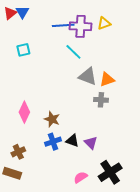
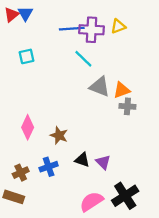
gray cross: (101, 100) -> (127, 106), moved
blue cross: (53, 142) -> (49, 167), moved
pink semicircle: (81, 177) -> (91, 202), size x1.5

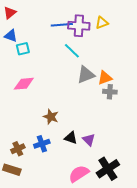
blue triangle: (25, 14) -> (11, 36), moved, turned -40
gray triangle: (100, 87) -> (86, 75), turned -42
pink diamond: (28, 127) -> (24, 84), moved, turned 60

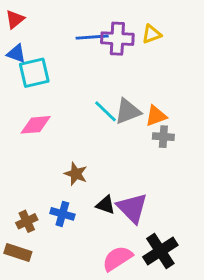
cyan square: (23, 49) -> (34, 73), size x1.5
cyan line: (72, 51) -> (105, 111), moved
purple triangle: (89, 140) -> (132, 208), size x1.6
blue cross: (42, 144) -> (62, 214), turned 35

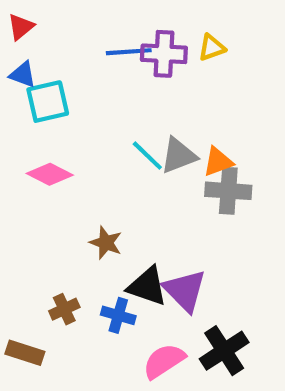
pink diamond: (36, 125) -> (50, 174), turned 32
gray cross: (163, 137) -> (228, 191), size x1.5
black triangle: (105, 205) -> (147, 286), size x1.5
blue cross: (62, 214) -> (118, 315), moved
brown cross: (27, 221) -> (64, 309), moved

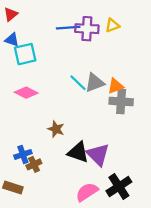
blue cross: (118, 315) -> (23, 154), moved, turned -35

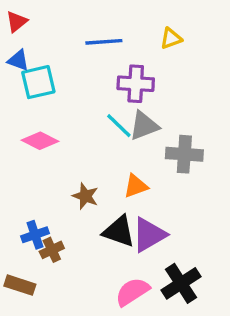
purple cross: (87, 29) -> (136, 84), moved
orange triangle: (116, 86) -> (136, 186), moved
purple triangle: (98, 154) -> (149, 235), turned 45

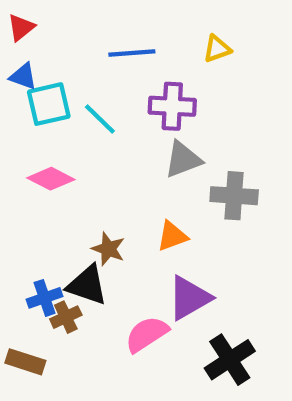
cyan line: (119, 126) -> (100, 119), moved
black triangle: (119, 231) -> (87, 285), moved
pink semicircle: (132, 292) -> (147, 334), moved

